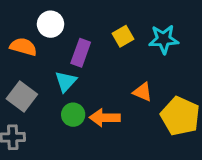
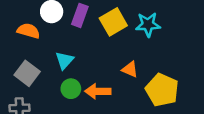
yellow square: (123, 36) -> (113, 22), size x1.5
purple rectangle: (81, 53) -> (80, 15), moved

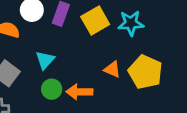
yellow pentagon: (162, 90) -> (145, 72), moved

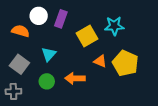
yellow square: (95, 20) -> (87, 36), moved
green circle: (52, 89) -> (47, 81), moved

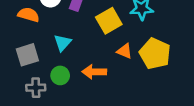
gray square: (19, 64) -> (27, 55), turned 36
gray cross: (13, 91) -> (36, 88), moved

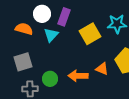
cyan triangle: (63, 43) -> (51, 35), moved
orange triangle: (125, 51) -> (102, 69), moved

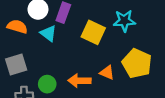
yellow square: (90, 34) -> (93, 32), turned -35
cyan triangle: (51, 35) -> (48, 33), turned -35

